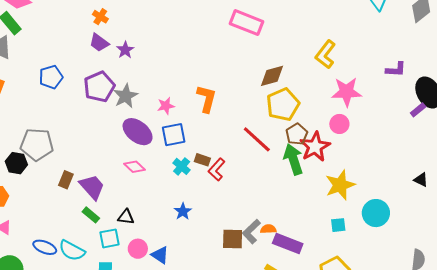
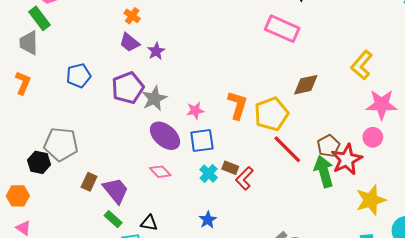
yellow pentagon: (283, 105) -> (271, 114), moved

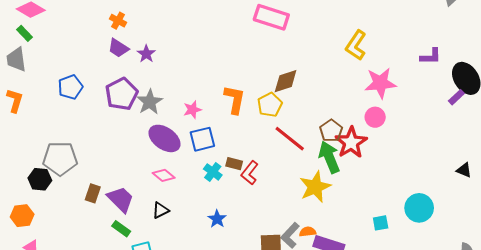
green rectangle: (39, 18) -> (24, 33), size x0.7
brown diamond: (306, 85) -> (286, 81), moved
yellow pentagon: (271, 114) -> (270, 105), size x0.7
yellow star: (371, 200) -> (315, 187), moved
black triangle: (149, 223) -> (161, 210), moved, turned -30

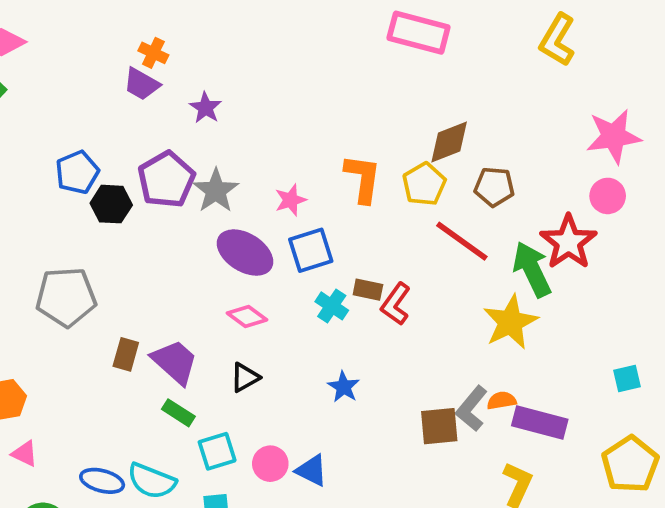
yellow L-shape: (356, 45) -> (557, 40), moved
purple trapezoid: (118, 48) -> (141, 84), moved
brown pentagon: (331, 131) -> (494, 187), moved, turned -30
black hexagon: (40, 179) -> (111, 204), moved

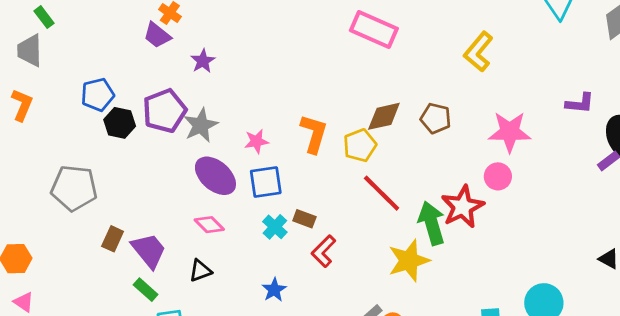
brown pentagon: (494, 187) -> (436, 118), moved
red L-shape: (396, 304) -> (324, 251), moved

